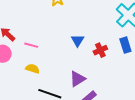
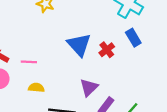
blue triangle: (78, 40) -> (79, 45), size x1.6

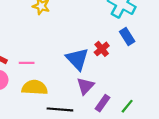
blue triangle: (79, 45) -> (77, 59), moved
yellow semicircle: (36, 88) -> (35, 87), size x1.6

